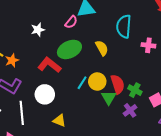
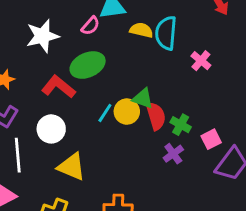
white star: (38, 30) -> (42, 36), size x1.6
pink cross: (148, 45) -> (201, 61), turned 32
yellow semicircle: (102, 48) -> (141, 30), moved, turned -49
green triangle: (109, 98) -> (143, 98), moved, turned -42
yellow triangle: (59, 121) -> (72, 167), size x1.5

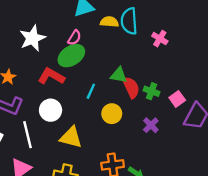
pink semicircle: (90, 26) -> (74, 38), moved
yellow circle: (127, 112) -> (112, 114), moved
purple cross: (173, 154) -> (151, 125), moved

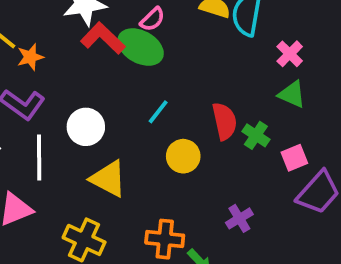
green ellipse: (71, 56) -> (141, 47), turned 48
green triangle: (119, 75) -> (292, 94), moved
red L-shape: (51, 76) -> (103, 38), moved
purple cross: (151, 125) -> (239, 218), moved

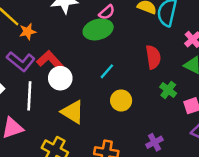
red L-shape: (103, 38) -> (50, 61), moved
green ellipse: (141, 47) -> (98, 29), turned -48
red semicircle: (225, 121) -> (153, 57), moved

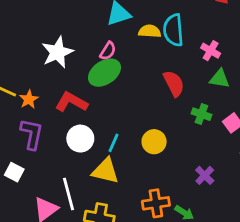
purple L-shape: (21, 61) -> (32, 134), turned -100
red L-shape: (50, 61) -> (71, 102), moved
cyan line: (107, 71) -> (113, 143), moved
white line: (29, 96) -> (68, 194), moved

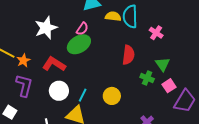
green triangle: (219, 79) -> (163, 64), moved, turned 42
red semicircle: (174, 83) -> (128, 55), turned 30

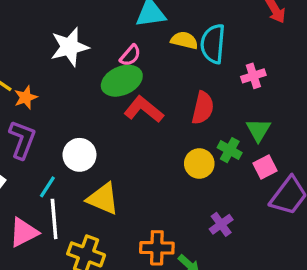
pink cross: (156, 33) -> (253, 76), turned 32
red L-shape: (54, 64) -> (144, 109), moved
cyan line: (83, 95) -> (47, 187), moved
yellow circle: (112, 96) -> (199, 164), moved

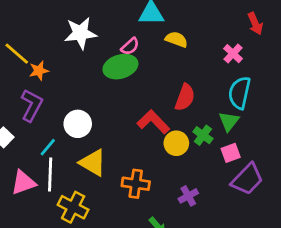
cyan semicircle: (213, 44) -> (240, 93), moved
pink cross: (253, 76) -> (233, 54), moved, turned -36
red L-shape: (144, 109) -> (153, 122), moved
orange cross: (157, 248) -> (136, 184), moved

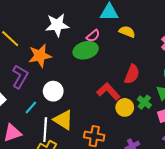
orange star: (39, 71) -> (40, 56), moved, size x1.6
white line: (50, 174) -> (45, 130), moved

